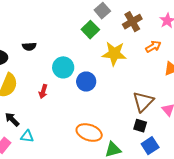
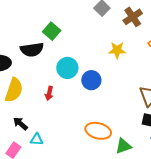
green square: (90, 30) -> (52, 31), moved
black semicircle: (29, 46) -> (32, 50), size x1.6
yellow star: (114, 54) -> (117, 50), size x0.7

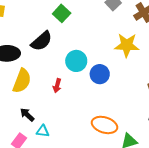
green square: (52, 31) -> (62, 13), moved
black semicircle: (32, 50) -> (42, 41), turned -35
yellow star: (117, 50) -> (127, 45), size x1.4

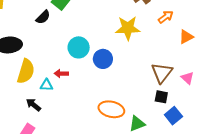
black semicircle: (42, 41) -> (43, 17), moved, size x0.7
red arrow: (57, 86) -> (61, 73), turned 80
cyan triangle: (43, 131) -> (46, 85), moved

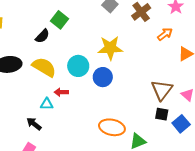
yellow star: (128, 28) -> (110, 48), moved
yellow semicircle: (26, 71) -> (44, 67), moved, turned -75
blue square: (173, 116) -> (181, 124), moved

